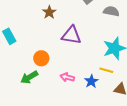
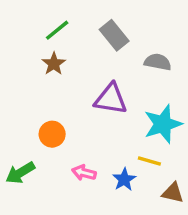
purple triangle: (71, 35) -> (111, 99), moved
orange circle: (41, 58) -> (52, 134), moved

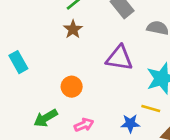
pink arrow: (84, 173) -> (84, 125), moved, turned 144
blue star: (124, 179) -> (130, 123), turned 30

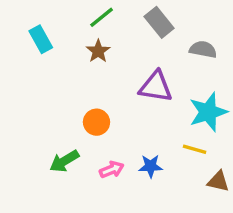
cyan rectangle: (18, 62) -> (41, 39), moved
blue star: (130, 123) -> (151, 166), moved

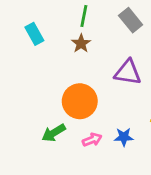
green line: (102, 17) -> (84, 16), turned -40
orange circle: (96, 122) -> (80, 101), size x1.6

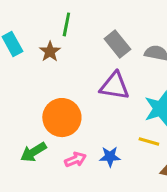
gray rectangle: (131, 20) -> (117, 44), moved
brown star: (81, 43) -> (50, 52), moved

